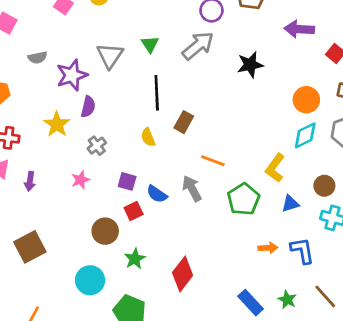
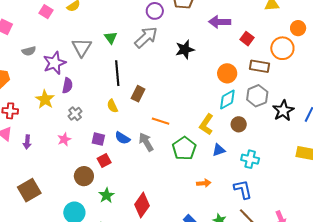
brown circle: (324, 186) -> (239, 124), moved
blue semicircle: (157, 194) -> (122, 138), moved
blue L-shape: (302, 250) -> (243, 189), moved

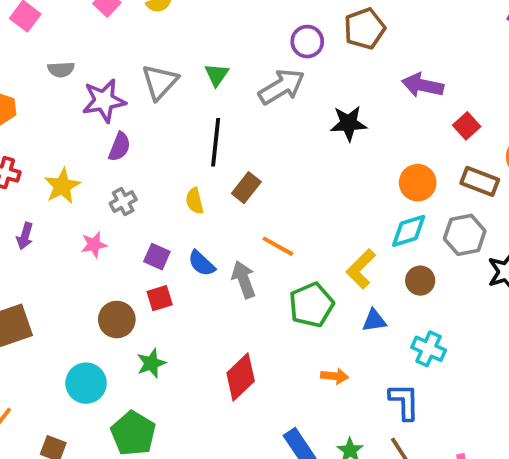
yellow star: (45, 99) -> (62, 186), moved
red diamond: (142, 205) -> (241, 377), moved

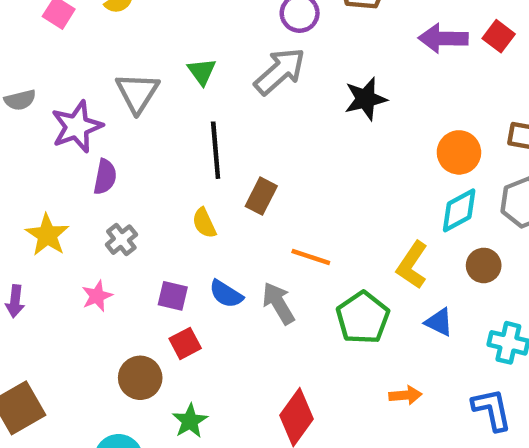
red square: (467, 126) -> (499, 36), moved
blue triangle: (374, 321) -> (439, 322), turned 45

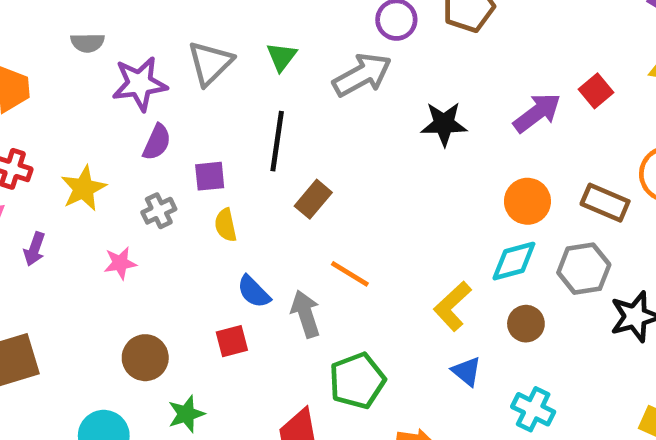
purple arrow: (443, 38) -> (537, 113), moved, turned 129
yellow semicircle: (204, 223) -> (226, 225), moved
purple square: (173, 296) -> (210, 176), moved, turned -32
green pentagon: (363, 318) -> (357, 381), moved
red square: (185, 343) -> (232, 341), moved

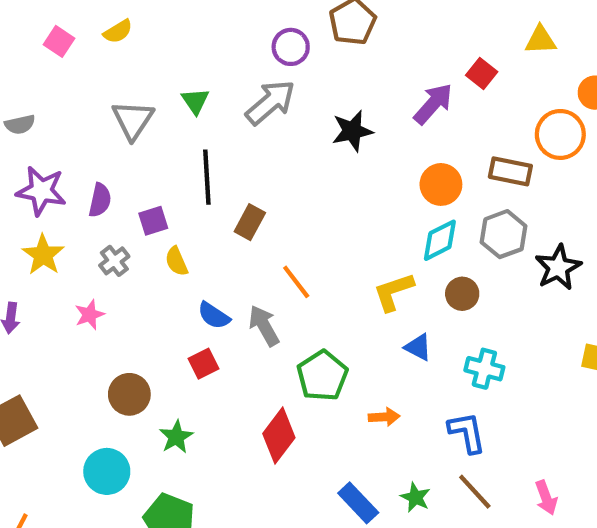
purple star: (140, 84) -> (41, 191), moved, turned 30
orange line: (350, 274) -> (296, 282), turned 33
yellow L-shape: (452, 306) -> (393, 292), turned 36

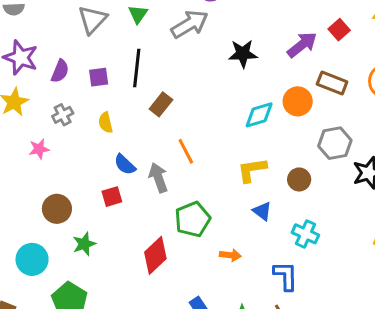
brown rectangle: (510, 171) -> (332, 83), moved
purple square: (153, 221) -> (99, 77), moved
cyan diamond: (440, 240) -> (259, 115), moved

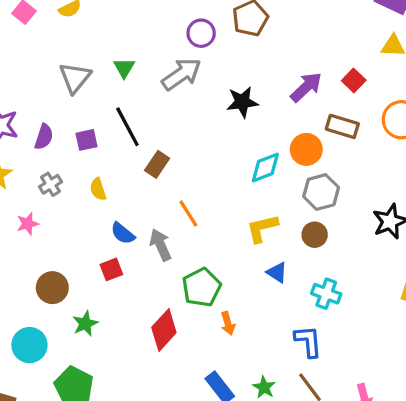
red square: (339, 30) -> (354, 80), moved
black line: (137, 68) -> (127, 127), turned -30
gray hexagon: (335, 143) -> (321, 192), moved
orange arrow: (230, 255) -> (228, 323), moved, turned 72

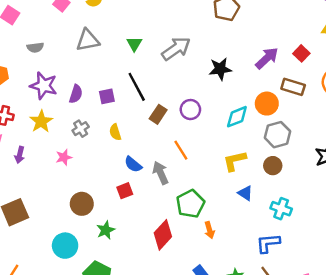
purple circle: (201, 33) -> (190, 110), moved
gray triangle: (75, 78) -> (88, 40), moved, turned 40
blue L-shape: (308, 341) -> (268, 243), turned -90

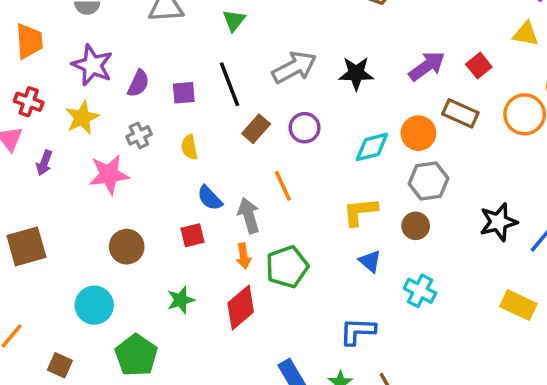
gray arrow: (176, 49) -> (294, 67), moved
pink star: (64, 157) -> (109, 175), size x1.6
green star: (106, 230) -> (181, 300), moved
orange arrow: (209, 230) -> (244, 256), moved
blue L-shape: (268, 243) -> (358, 331), moved

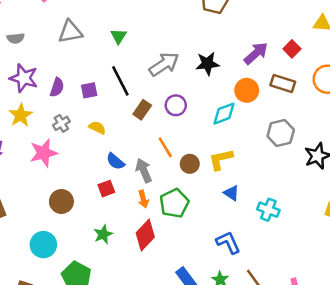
orange circle: (418, 133) -> (247, 90), moved
yellow semicircle: (189, 147) -> (97, 128), turned 133
gray hexagon: (428, 181) -> (281, 133), moved
brown circle: (416, 226) -> (190, 164), moved
blue L-shape: (358, 331) -> (228, 243), turned 70

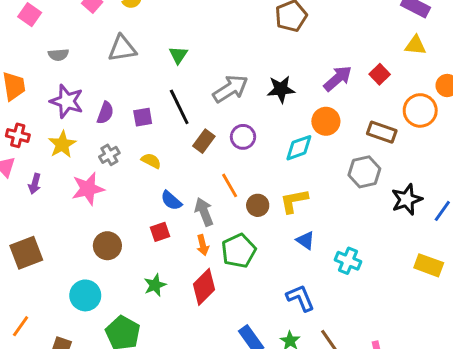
brown rectangle: (283, 83) -> (382, 132), moved

